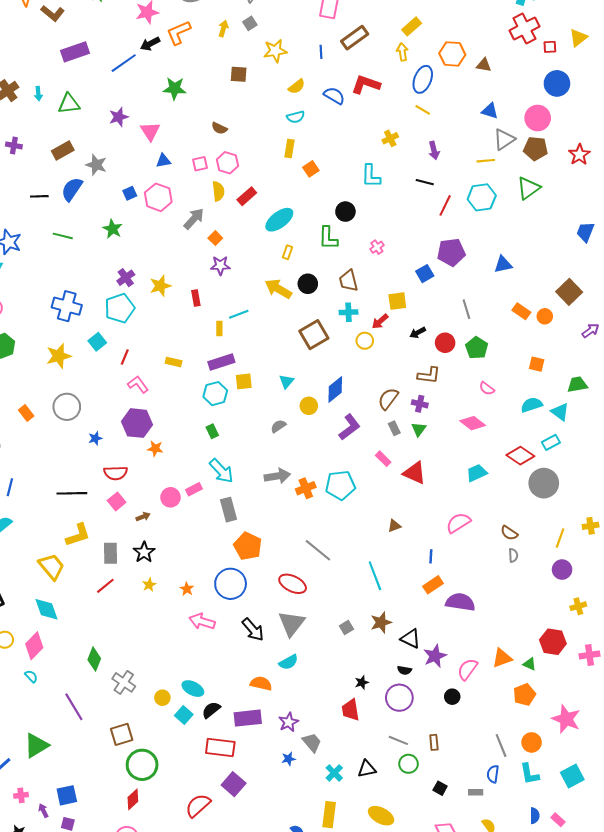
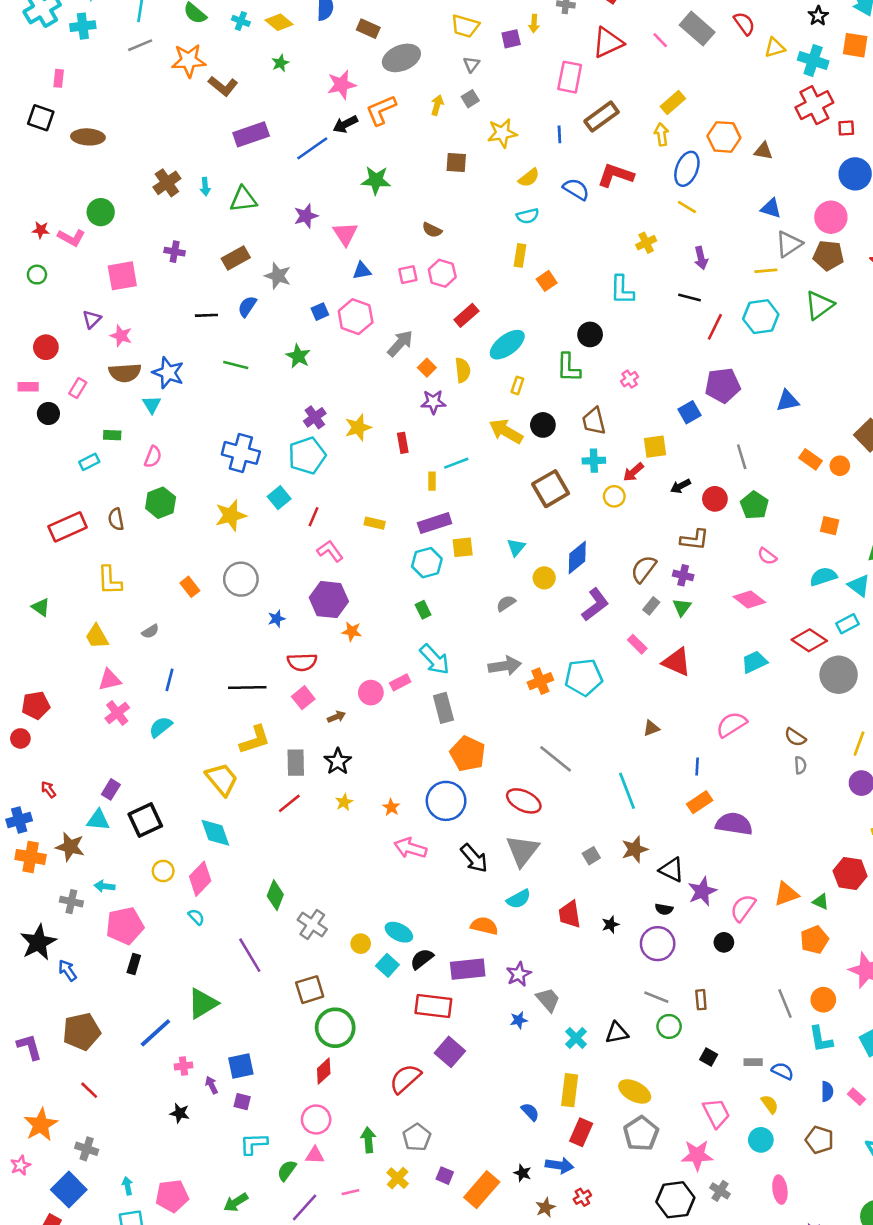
blue semicircle: (72, 189) -> (247, 306), size x0.7
yellow semicircle: (218, 191) -> (463, 370), moved
gray rectangle: (394, 428) -> (651, 606), turned 64
red trapezoid: (351, 710) -> (570, 914), moved
blue semicircle: (493, 774) -> (782, 1071), moved, turned 108

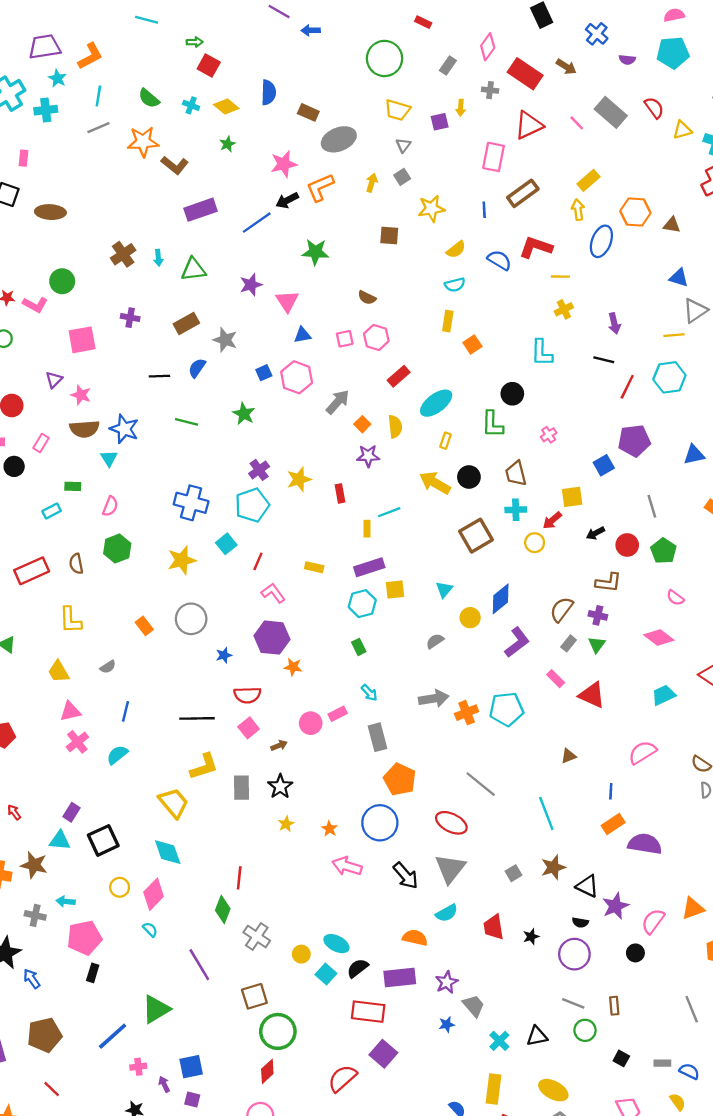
yellow line: (687, 207) -> (560, 277), moved, turned -30
cyan arrow: (435, 659) -> (369, 693), size x0.6
red line: (289, 803) -> (239, 878), moved, turned -45

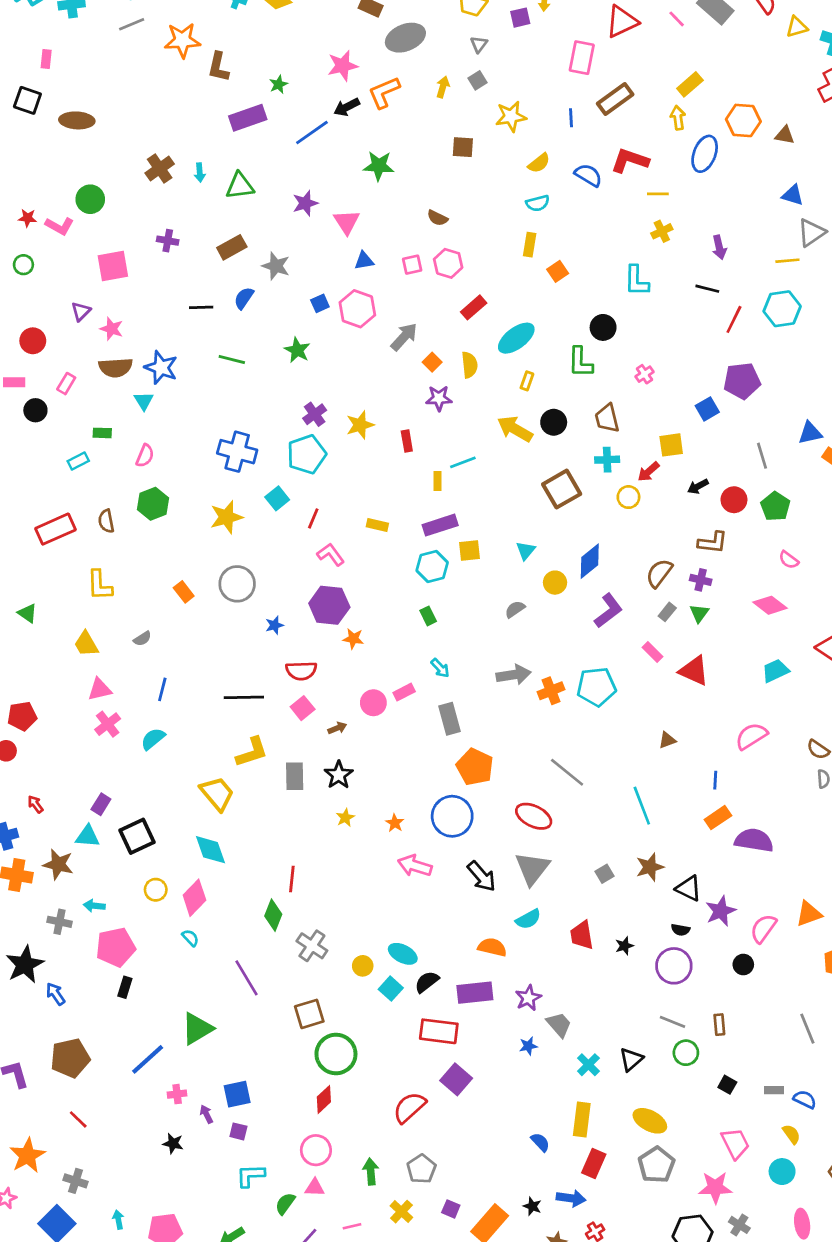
green star: (227, 144) -> (279, 84), moved
brown L-shape: (175, 165) -> (218, 67), turned 64
blue triangle: (694, 455) -> (810, 433), moved
black triangle: (537, 1036) -> (631, 1059), turned -30

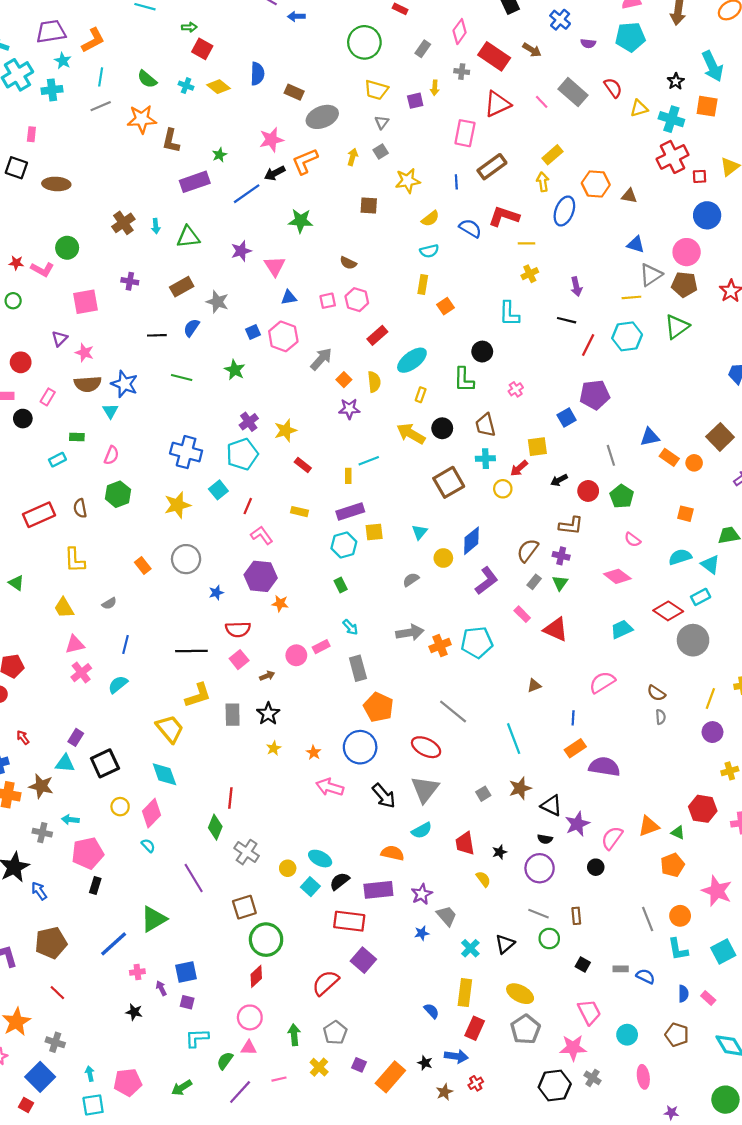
red rectangle: (407, 441) -> (303, 465), moved, turned -42
yellow semicircle: (791, 1134) -> (483, 879), moved

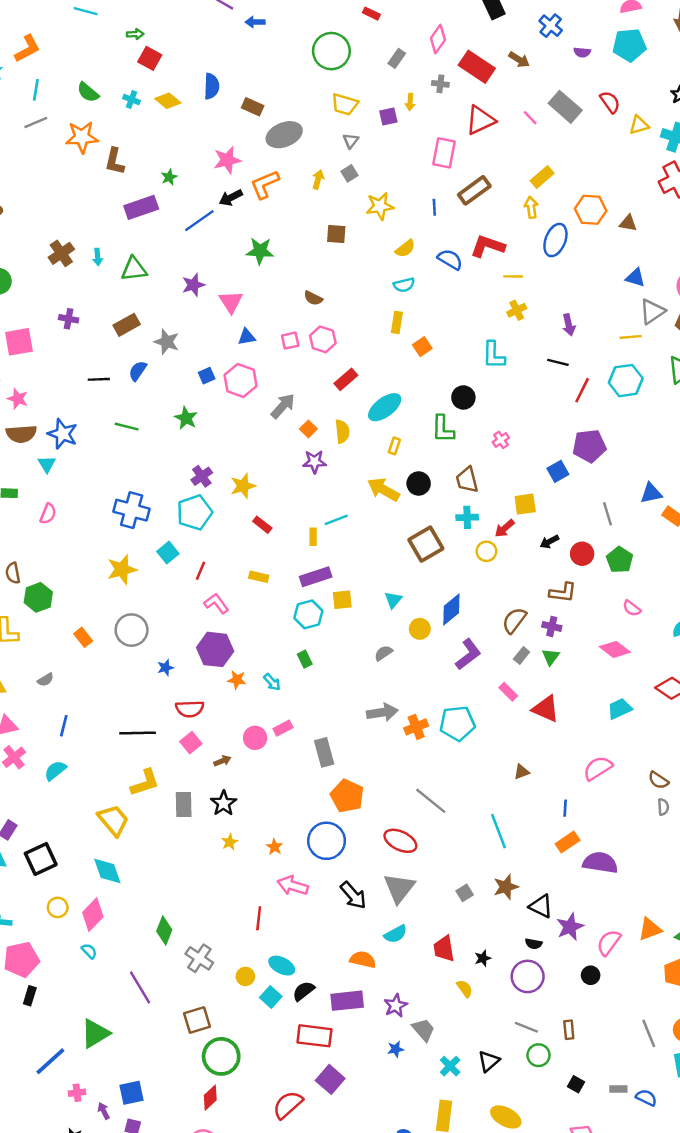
green hexagon: (118, 494) -> (38, 597), moved
cyan arrow: (350, 627) -> (272, 682), moved
red line: (230, 798) -> (259, 918), moved

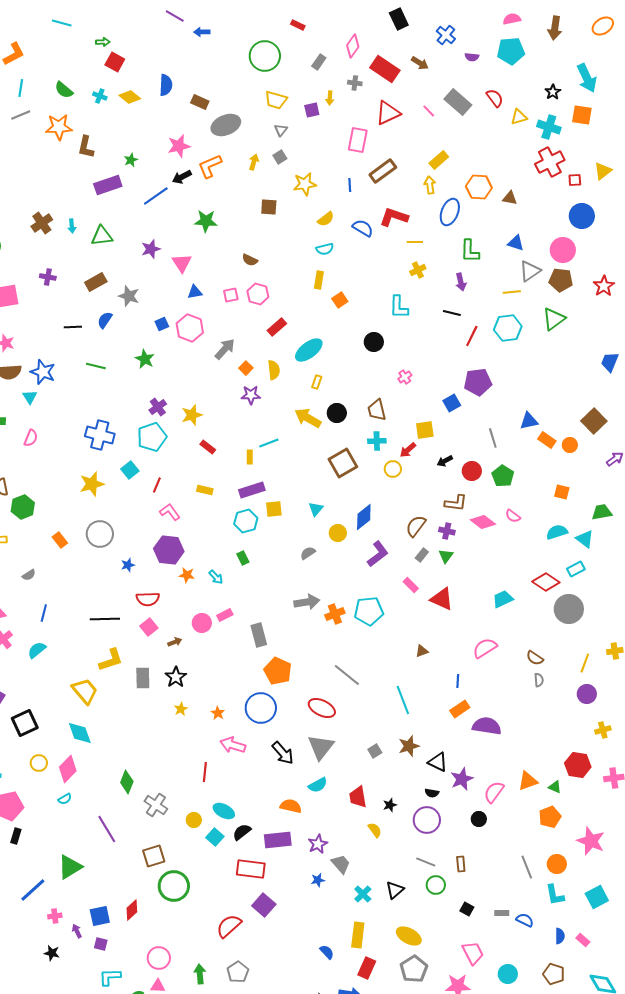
green L-shape: (443, 429) -> (470, 251), moved
pink diamond: (615, 649) -> (483, 522), moved
cyan semicircle: (89, 951) -> (65, 799), turned 104
red diamond: (210, 1098) -> (132, 910), moved

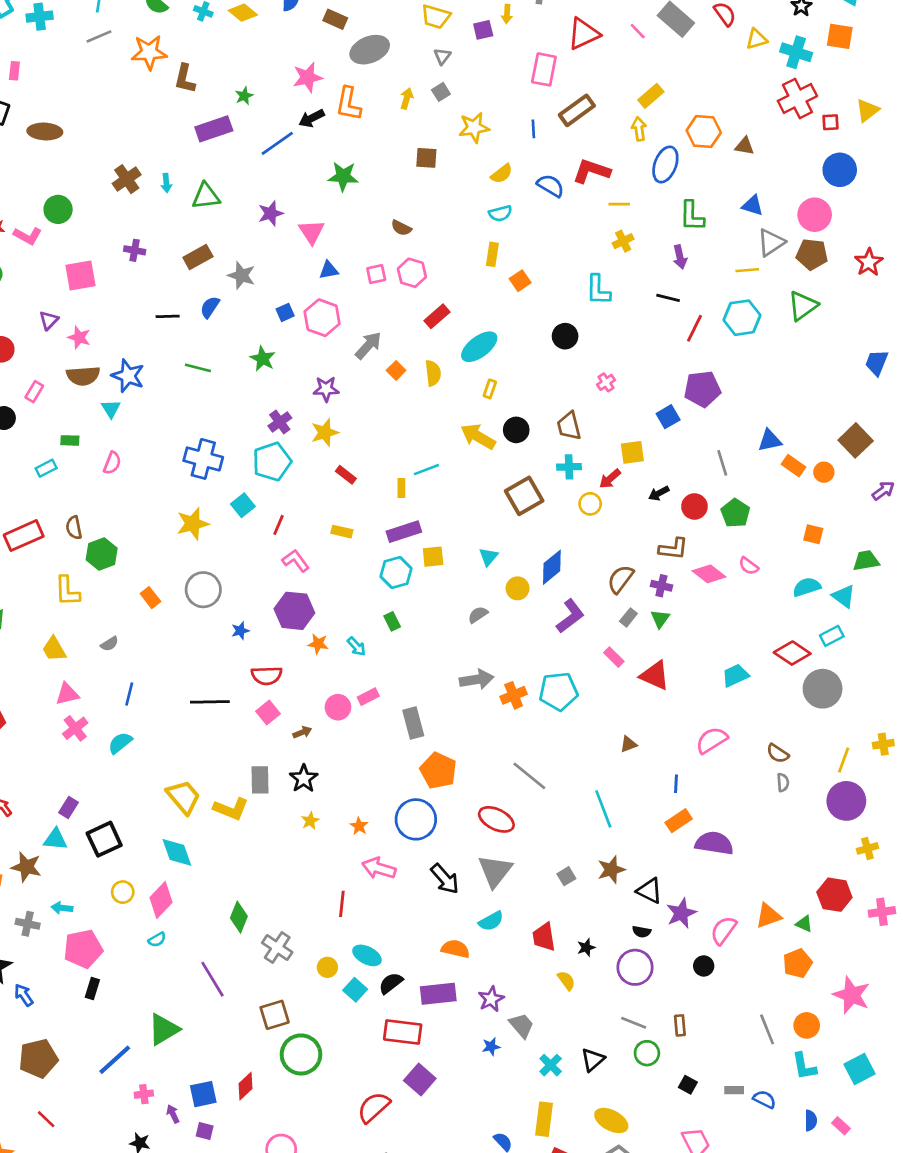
orange L-shape: (210, 166) -> (349, 104), turned -56
purple star: (251, 395) -> (326, 389), moved
yellow L-shape: (111, 660) -> (231, 809), moved, turned 40
purple circle: (587, 694) -> (846, 801), size x1.5

